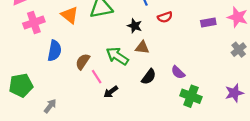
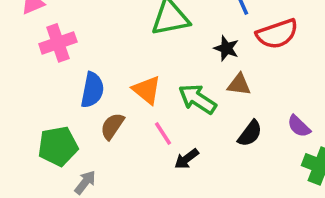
orange triangle: (70, 15) -> (147, 90), moved
red semicircle: (165, 17) -> (277, 34), size x1.6
brown semicircle: (83, 62) -> (112, 126), moved
green pentagon: (21, 85) -> (58, 146), moved

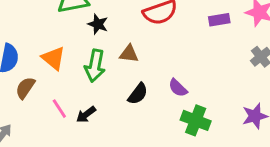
black star: (226, 48) -> (98, 24), moved
green arrow: (197, 99) -> (95, 66), turned -112
pink line: (163, 133) -> (59, 109), moved

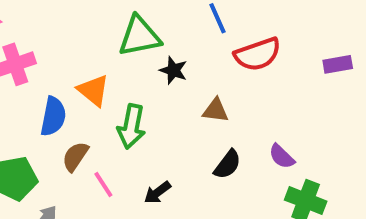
orange triangle: (53, 58) -> (93, 90), moved
green arrow: (95, 66) -> (131, 126), moved
pink line: (59, 109) -> (103, 185), moved

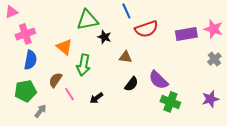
purple rectangle: (338, 64) -> (186, 34), size x1.5
blue semicircle: (53, 116) -> (30, 60), moved
purple semicircle: (282, 156) -> (158, 80), size x1.5

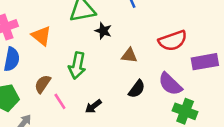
red semicircle: (146, 29) -> (173, 41), moved
purple rectangle: (186, 34) -> (205, 62), moved
orange triangle: (64, 47) -> (41, 36), moved

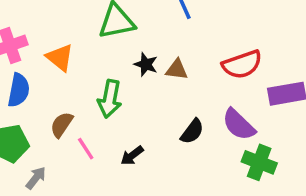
black star: (103, 31) -> (146, 64), moved
brown triangle: (129, 56) -> (177, 70), moved

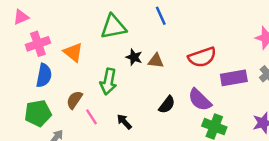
black arrow: (132, 156) -> (124, 122), turned 84

